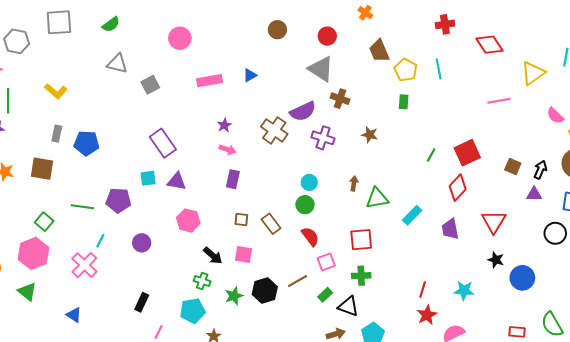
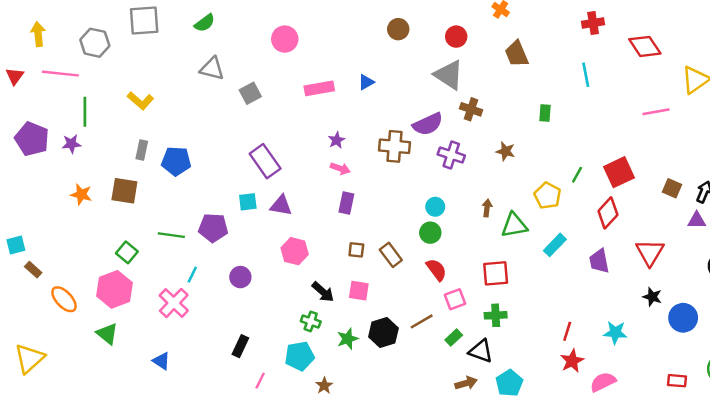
yellow pentagon: (406, 70) -> (547, 196), moved
brown cross: (274, 130) -> (395, 146), turned -30

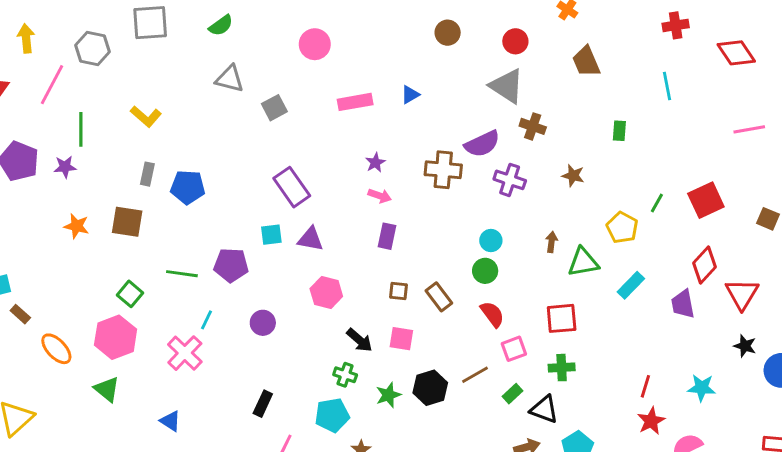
pink line: (60, 74) -> (52, 85), turned -68
red diamond: (608, 213) -> (704, 265), moved

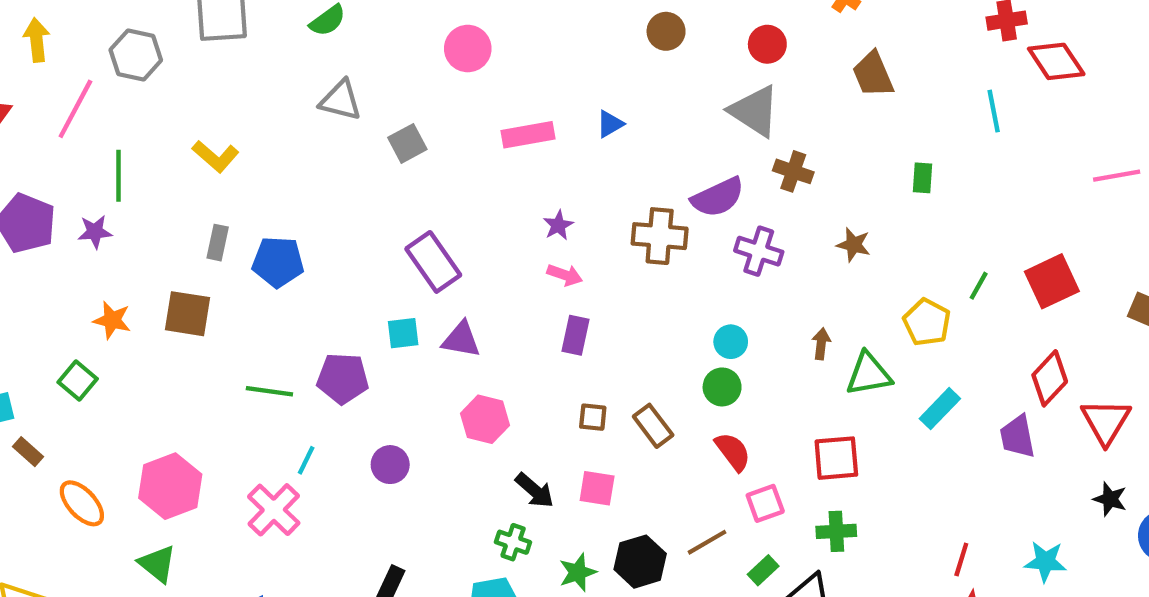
red diamond: (736, 53) -> (1056, 61), moved
green square: (130, 294) -> (78, 380), moved

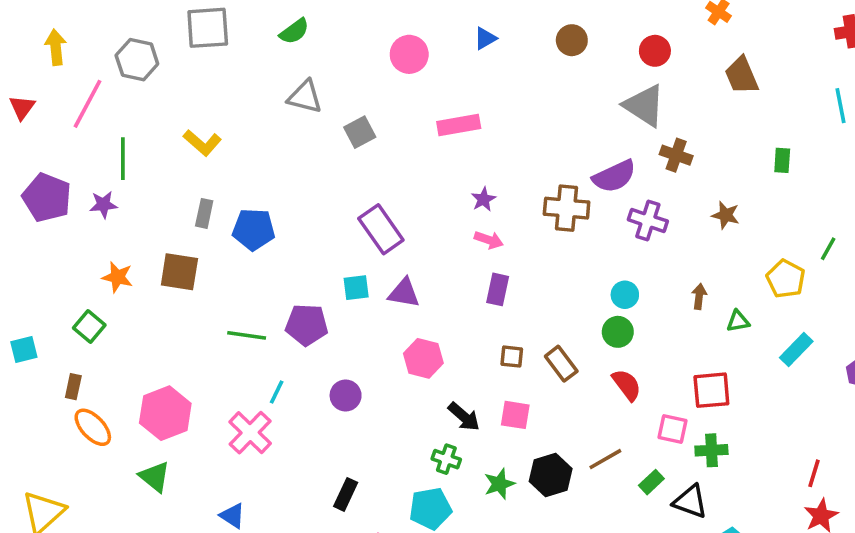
blue triangle: (610, 124) -> (485, 38), moved
green triangle: (869, 374) -> (738, 321), size x0.6
brown rectangle: (28, 452) -> (73, 387), moved, turned 60
pink square: (765, 503) -> (673, 429), moved, turned 32

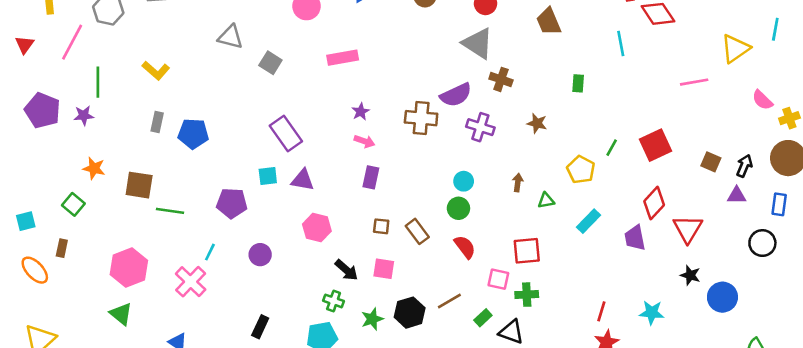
gray square: (360, 132) -> (270, 63), turned -30
brown square: (179, 272) -> (139, 185), moved
green line: (247, 335) -> (170, 211), moved
orange ellipse: (93, 427) -> (35, 270), moved

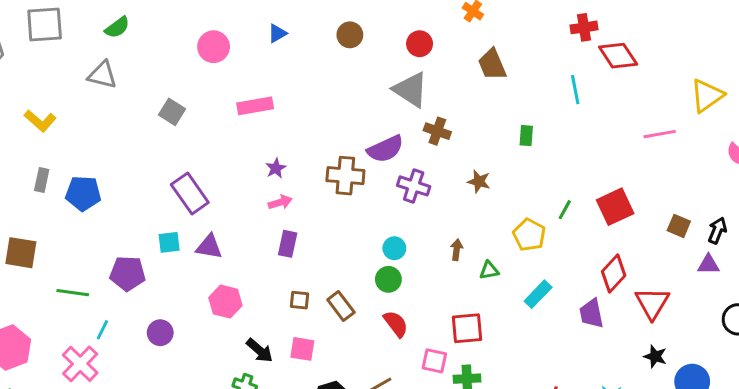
gray triangle: (231, 37) -> (102, 75), moved
pink arrow: (364, 141) -> (280, 202), turned -36
green line: (170, 211) -> (73, 293), moved

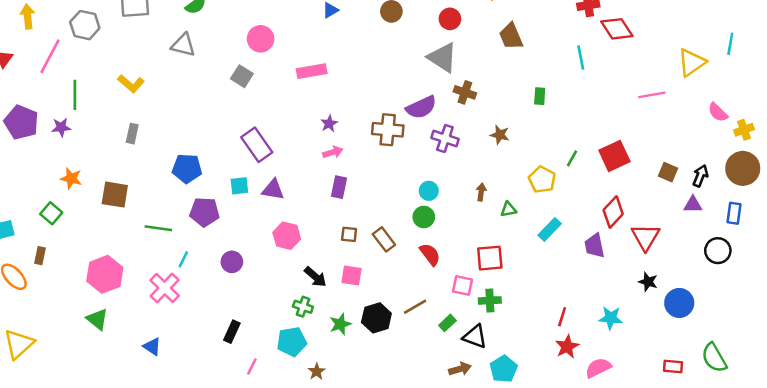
pink circle: (214, 47) -> (261, 39), moved
blue pentagon: (83, 193) -> (187, 168), moved

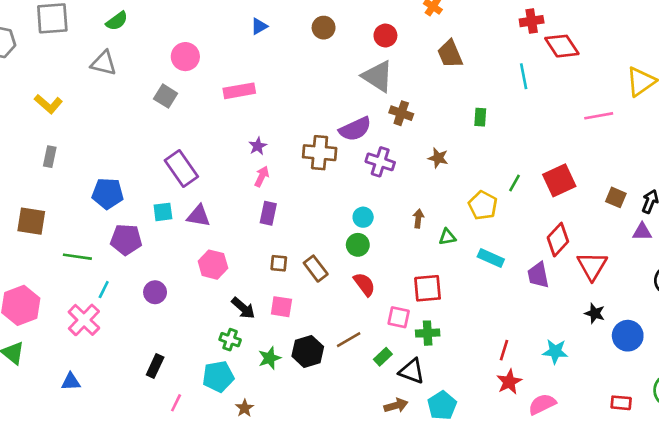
pink arrow: (333, 152) -> (262, 176), turned -48
cyan rectangle: (550, 229) -> (491, 258), turned 70
blue triangle: (152, 347) -> (71, 382), turned -36

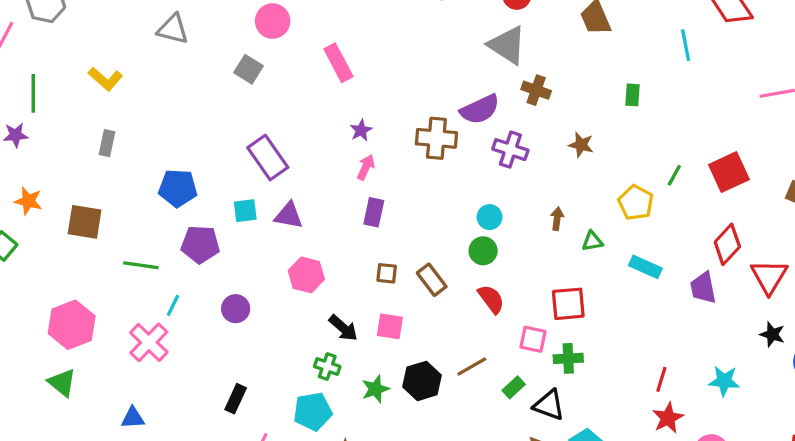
pink rectangle: (239, 91) -> (338, 63), turned 72

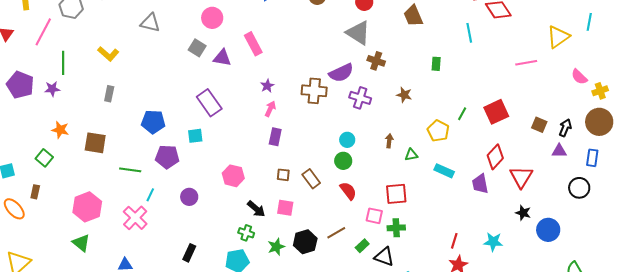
purple triangle: (289, 215) -> (222, 58), moved

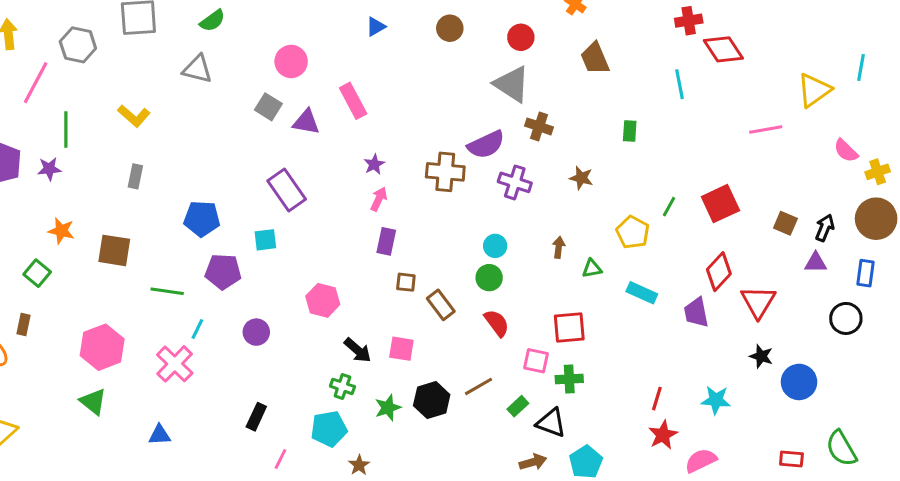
brown square: (283, 175) -> (406, 282), moved

